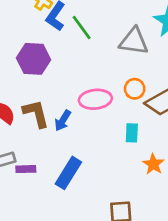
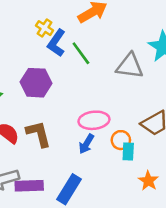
orange circle: (135, 89) -> (121, 140), moved
blue arrow: (63, 121) -> (86, 144), moved
purple rectangle: (26, 169) -> (29, 186), size x1.5

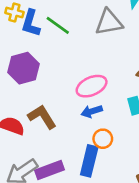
orange circle: (121, 140) -> (103, 139), moved
blue arrow: (86, 144) -> (92, 111), turned 60

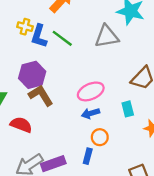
brown L-shape: (42, 117) -> (41, 95), moved
blue rectangle: (89, 161) -> (88, 156), size x0.6

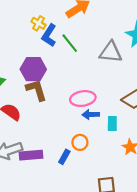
blue arrow: (91, 113) -> (91, 115), moved

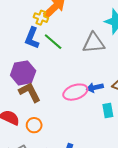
yellow cross: (39, 23) -> (41, 18), moved
blue arrow: (91, 115) -> (95, 88), moved
orange circle: (80, 142) -> (34, 125), moved

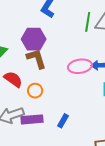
green line: (53, 42) -> (88, 22), moved, turned 48

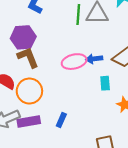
orange circle: (35, 91) -> (29, 91), size x1.6

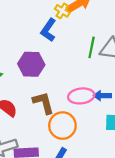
brown L-shape: (28, 57) -> (43, 103), moved
orange circle: (29, 91) -> (62, 126), moved

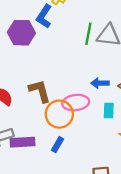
purple hexagon: (31, 64) -> (21, 33), moved
pink ellipse: (81, 96) -> (76, 103), moved

